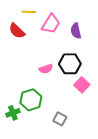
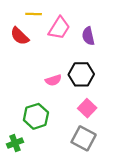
pink square: (82, 85) -> (87, 108), moved
green cross: (13, 113) -> (15, 143), moved
gray square: (60, 119) -> (84, 138), moved, size x1.5

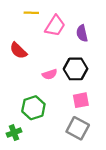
red semicircle: (20, 36) -> (18, 51), moved
pink square: (87, 108) -> (81, 100), turned 35

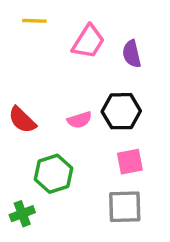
yellow line: (31, 13) -> (34, 21), moved
red semicircle: (18, 51) -> (22, 120), moved
gray square: (78, 128) -> (125, 207), turned -30

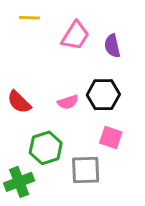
pink square: (130, 162) -> (111, 138), turned 30
gray square: (125, 207) -> (86, 170), moved
green cross: (22, 214) -> (19, 182), size x1.4

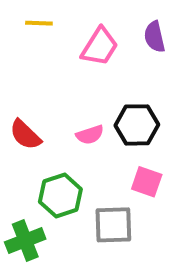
purple semicircle: (112, 46) -> (155, 37), moved

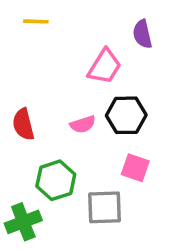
pink trapezoid: (100, 47) -> (105, 67), moved
red semicircle: (25, 135) -> (23, 124), turned 32

